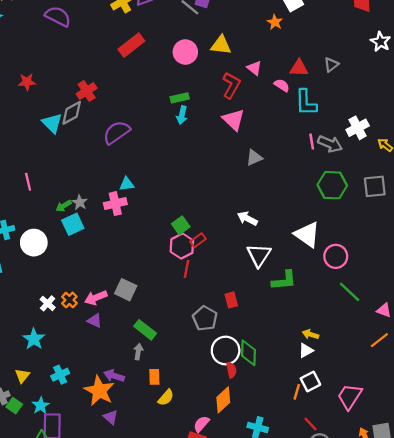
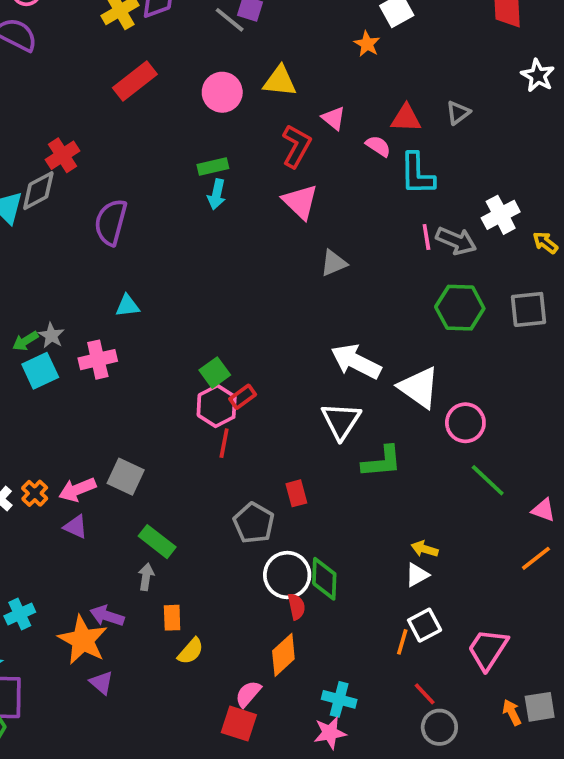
purple semicircle: (116, 132) -> (111, 222), turned -40
pink cross: (115, 204) -> (98, 360), moved
white arrow: (247, 218) -> (356, 361), moved, size x1.5

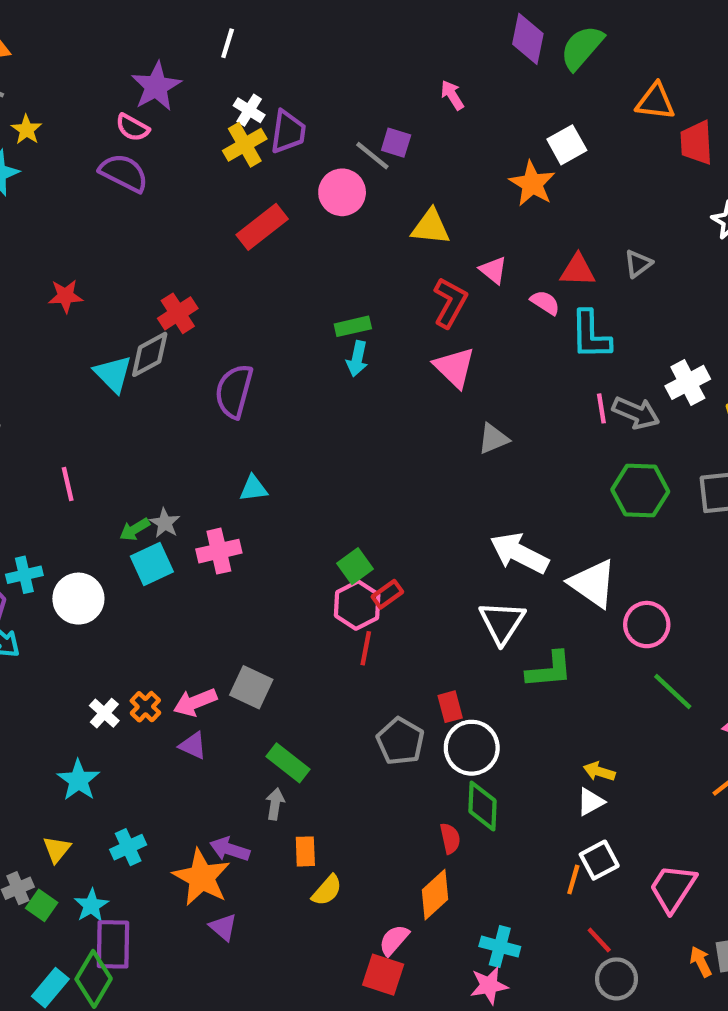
orange star: (367, 44) -> (532, 184), size x1.5
pink circle: (222, 92) -> (342, 192), moved
white circle: (287, 575) -> (472, 748), moved

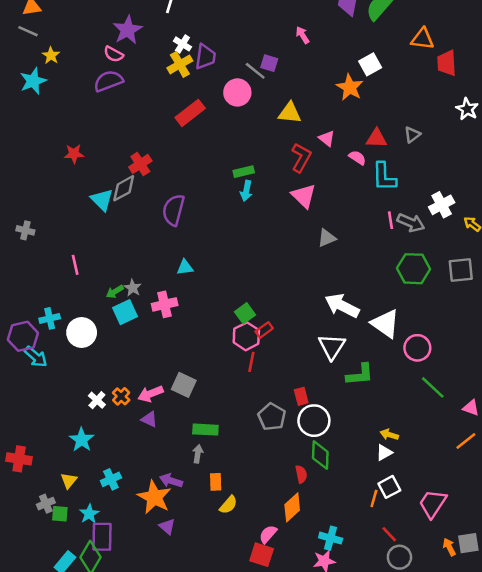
purple semicircle: (124, 173) -> (108, 81), turned -48
green rectangle: (288, 763) -> (205, 430), turned -35
green square: (42, 905) -> (60, 514), turned -30

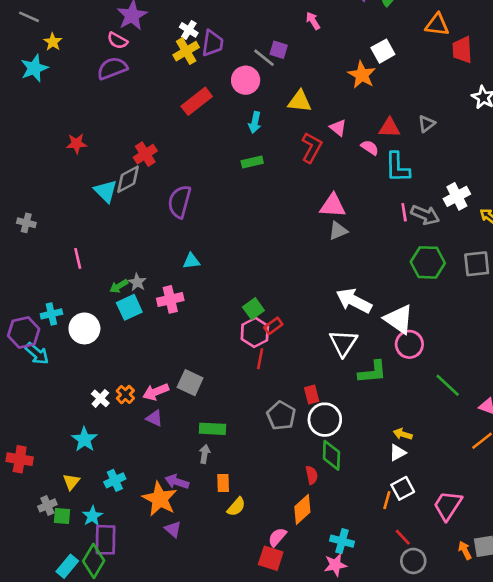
cyan arrow: (246, 191) -> (255, 122), moved
pink triangle: (304, 196) -> (333, 206), moved, turned -40
pink circle: (417, 348) -> (409, 344), moved

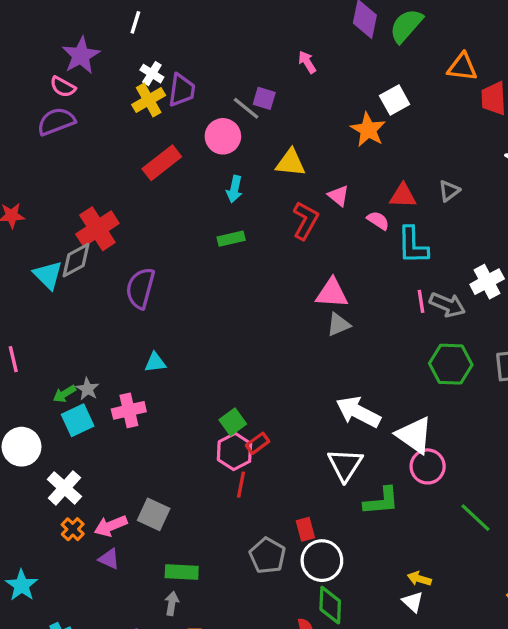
red cross: (145, 154) -> (97, 229), size x1.4
white cross: (100, 398) -> (64, 488), moved, size x1.5
white triangle: (397, 453) -> (413, 602), turned -48

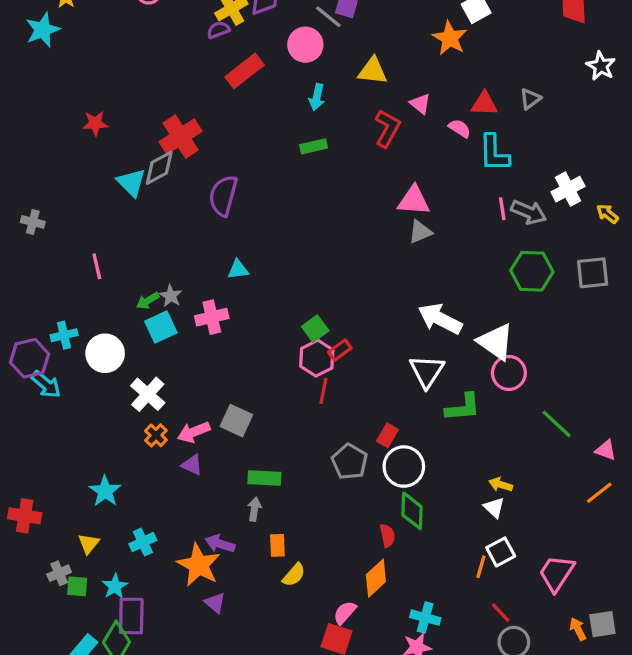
purple semicircle: (56, 121) -> (218, 30), moved, size x0.6
red rectangle: (305, 529) -> (387, 435), turned 45

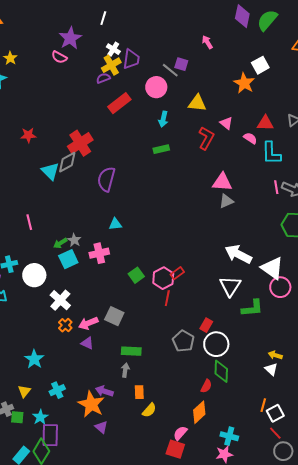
green square: (315, 329) -> (136, 275), moved
red semicircle: (387, 535) -> (206, 386), turned 40
white square: (501, 552) -> (275, 413), moved

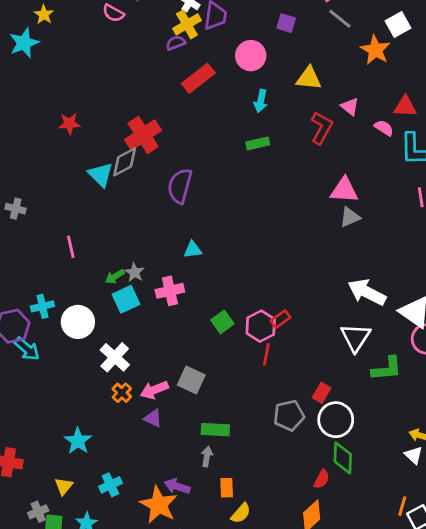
gray line: (170, 70) -> (340, 19), moved
gray pentagon: (183, 341) -> (289, 415), turned 30

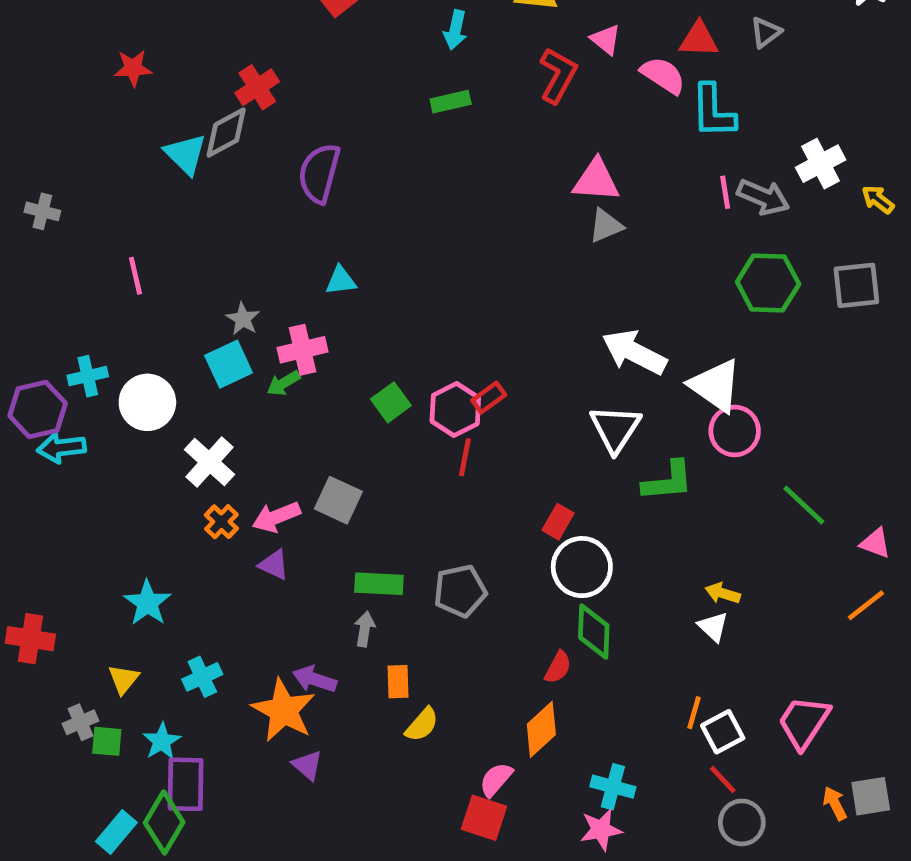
pink semicircle: (384, 128) -> (663, 75), size x1.4
red cross: (143, 135) -> (257, 87), size x0.7
green arrow: (115, 277) -> (283, 383), moved
cyan arrow: (27, 349) -> (61, 448), turned 132
gray pentagon: (289, 415) -> (460, 591), moved

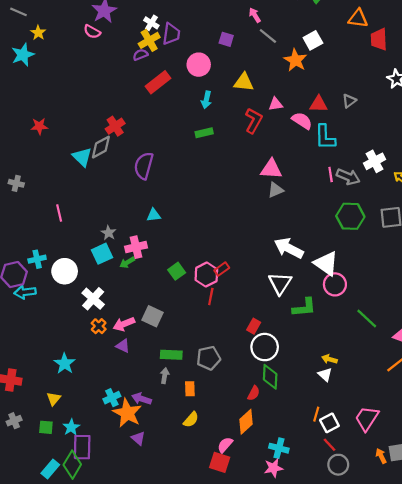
pink triangle: (606, 39) -> (276, 104), turned -48
red star: (133, 68) -> (39, 126), moved
cyan cross: (202, 677) -> (112, 398), moved
orange rectangle: (398, 682) -> (190, 389), moved
gray cross: (81, 722) -> (14, 421), moved

